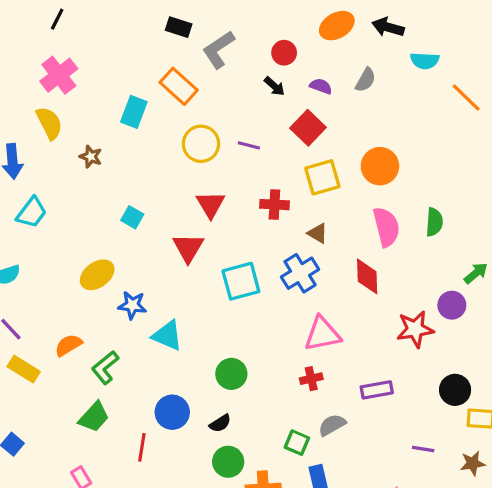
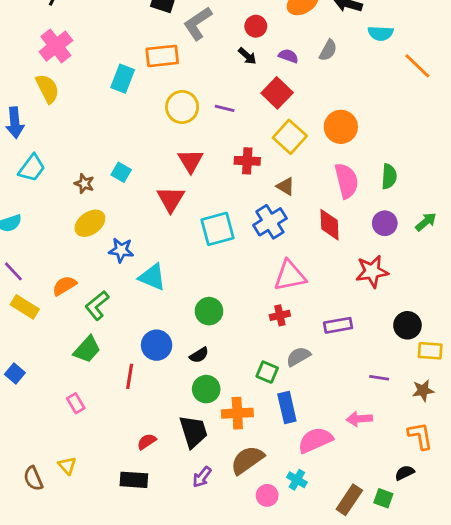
orange rectangle: (179, 86) -> (162, 56), turned -48
brown star: (91, 157) -> (84, 184), moved
yellow square: (322, 177) -> (290, 137), turned -32
purple circle: (452, 305) -> (385, 223), moved

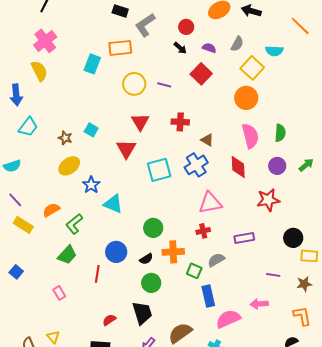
cyan semicircle: (381, 33) -> (274, 51), moved
orange line: (417, 66) -> (300, 26), moved
yellow square: (290, 137) -> (252, 68), moved
blue star: (121, 250) -> (91, 185), turned 30
orange cross: (237, 413) -> (173, 252), moved

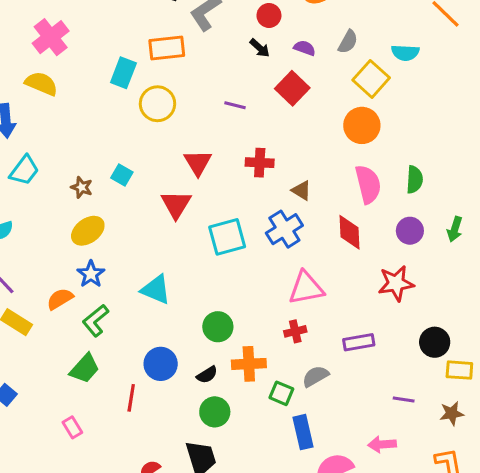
yellow semicircle: (39, 71) -> (41, 84), turned -40
yellow circle: (134, 84) -> (157, 104), moved
green arrow: (306, 165) -> (455, 229), turned 147
blue star: (91, 185) -> (91, 274), moved

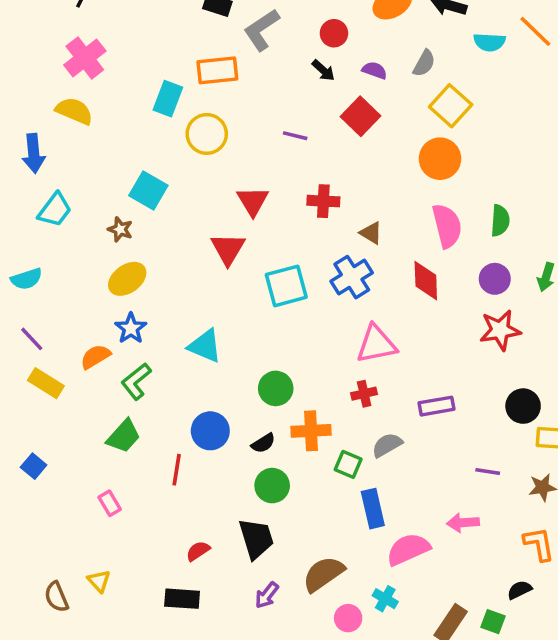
cyan semicircle: (405, 53) -> (489, 42), moved
cyan square: (122, 175) -> (148, 190), moved, size x1.5
red star: (396, 283) -> (500, 330), moved

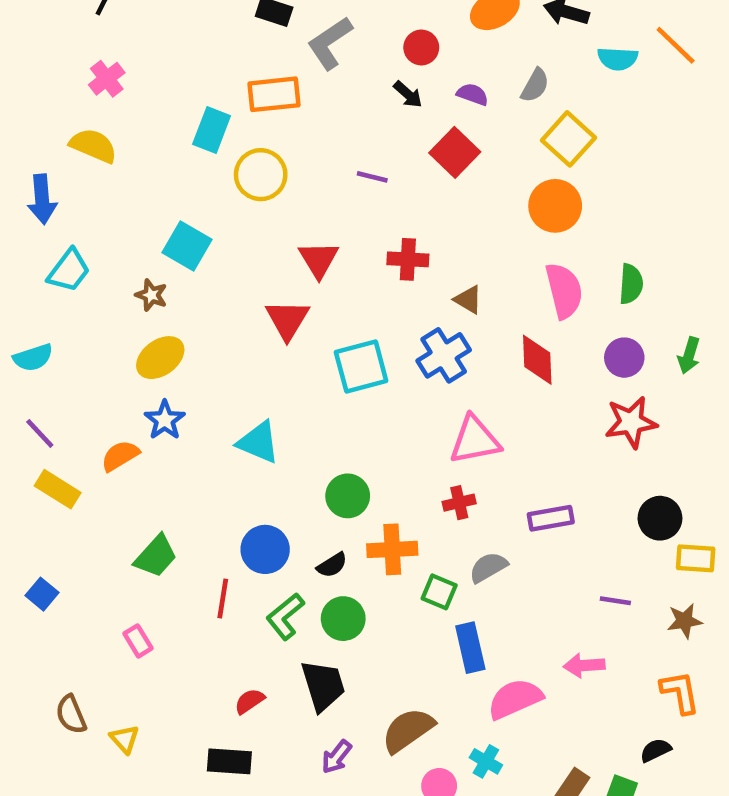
pink cross: (85, 58) -> (107, 79), size x0.7
green L-shape: (136, 381) -> (285, 616), moved
brown semicircle: (57, 597) -> (71, 715), moved

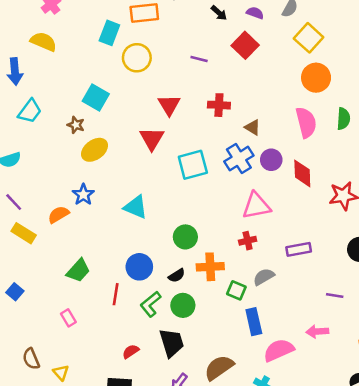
orange circle: (555, 206) -> (316, 78), moved
yellow ellipse: (160, 358) -> (95, 150), moved
purple circle: (624, 358) -> (271, 160), moved
red diamond: (537, 360) -> (302, 173), moved

